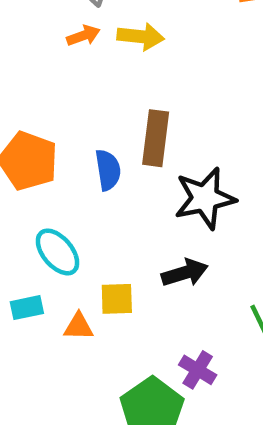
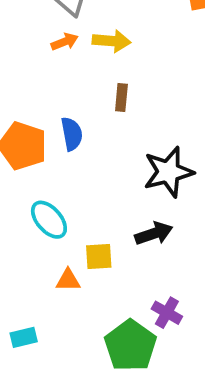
brown rectangle: (156, 138) -> (121, 98), moved, size x0.6
blue semicircle: (108, 170) -> (72, 134), moved
cyan rectangle: (27, 308) -> (24, 337), moved

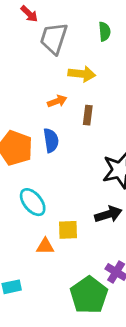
orange arrow: (65, 42) -> (57, 101), moved

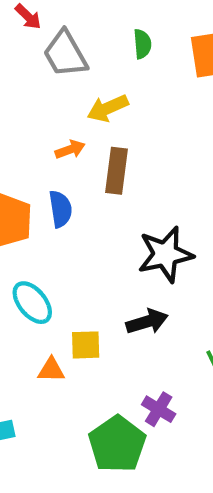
gray trapezoid: (54, 38) -> (65, 54), turned -48
yellow arrow: (82, 74) -> (108, 108), turned 150
brown rectangle: (88, 115) -> (116, 171), size x1.5

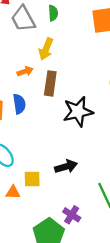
green semicircle: (142, 44) -> (53, 13), moved
yellow arrow: (108, 108) -> (46, 49), turned -45
black star: (165, 254) -> (78, 112), moved

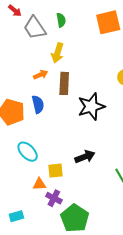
purple cross: (72, 215) -> (54, 198), moved

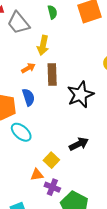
green semicircle: (61, 20) -> (52, 12), moved
cyan ellipse: (28, 152) -> (21, 132), moved
yellow square: (56, 171) -> (51, 160), turned -35

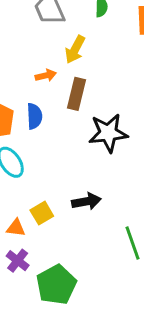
purple cross: (52, 187) -> (18, 261), moved

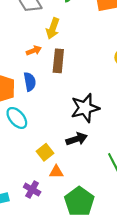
black star: (108, 133) -> (85, 108), moved
orange triangle: (16, 228) -> (56, 172), moved
green pentagon: (56, 285) -> (79, 202), moved

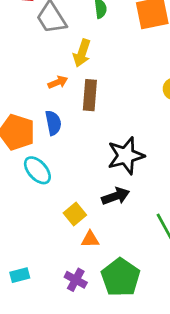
purple cross: (32, 190) -> (76, 280), moved

